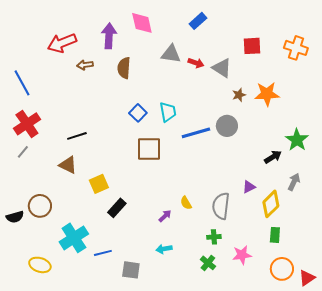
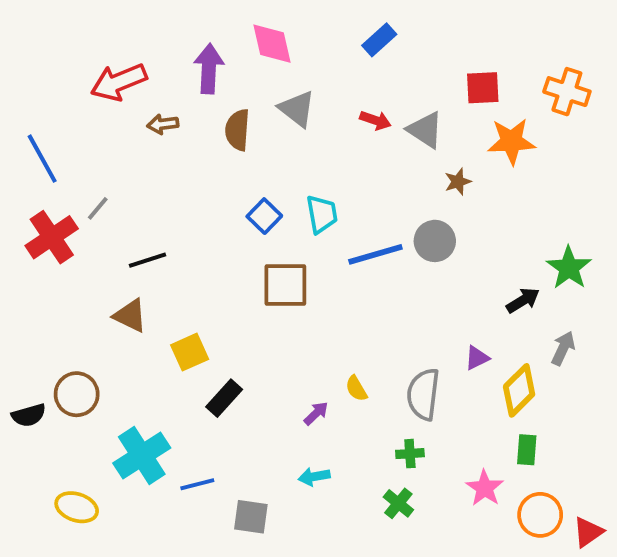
gray triangle: (171, 54) -> (297, 109), moved, turned 30
orange star: (267, 94) -> (511, 141), moved
gray line: (23, 152) -> (98, 208), moved
pink star: (242, 255) -> (485, 488), moved, turned -30

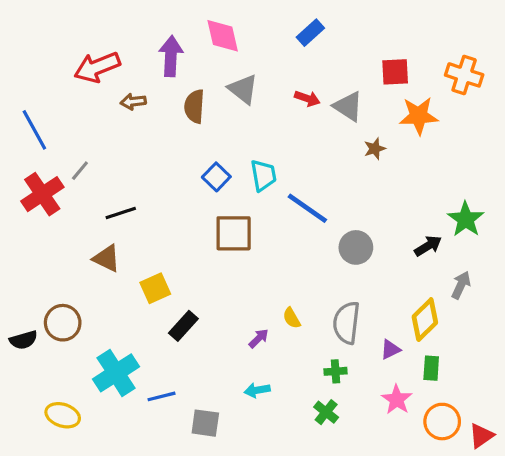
gray circle: (435, 241) -> (356, 247), moved
blue line: (375, 254) -> (307, 208), turned 51
purple triangle: (477, 358) -> (390, 349), moved

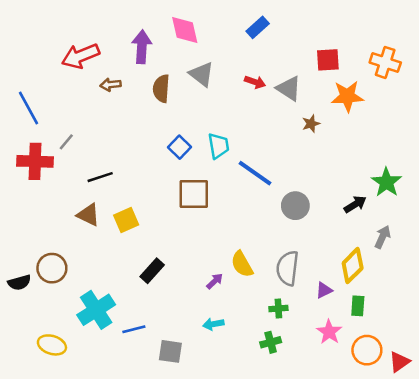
red cross: (42, 194) -> (35, 161), turned 36
yellow square: (155, 288) -> (126, 220), moved
yellow semicircle: (292, 318) -> (242, 264), size x1.5
green cross: (326, 412) -> (271, 342), turned 36

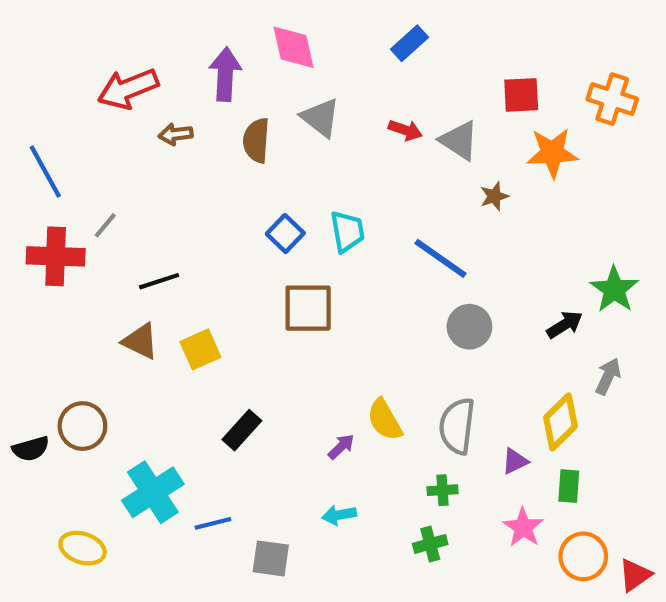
blue line: (255, 173) -> (440, 258), moved

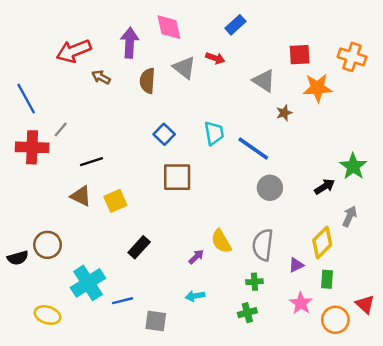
red arrow: (405, 130) -> (215, 58), moved
brown arrow: (176, 134) -> (101, 77), turned 36
cyan trapezoid: (347, 231) -> (214, 133), moved
red triangle: (635, 575) -> (365, 304), moved, turned -42

